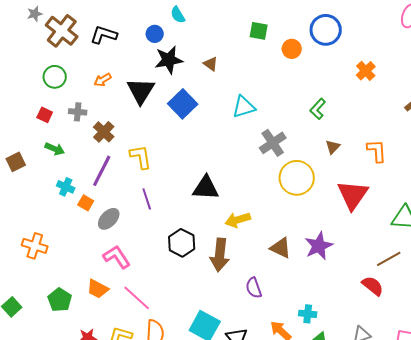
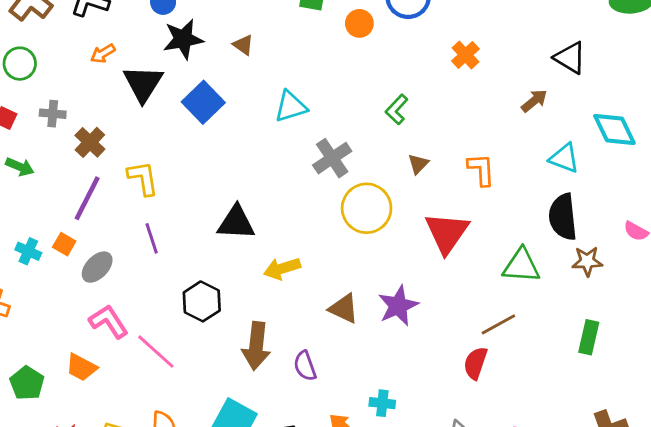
orange arrow: (103, 80) -> (103, 53), moved
cyan cross: (66, 187) -> (28, 251), moved
brown arrow: (220, 255) -> (256, 346), moved
red semicircle: (373, 286) -> (475, 363), turned -110
pink line: (137, 298) -> (156, 352), moved

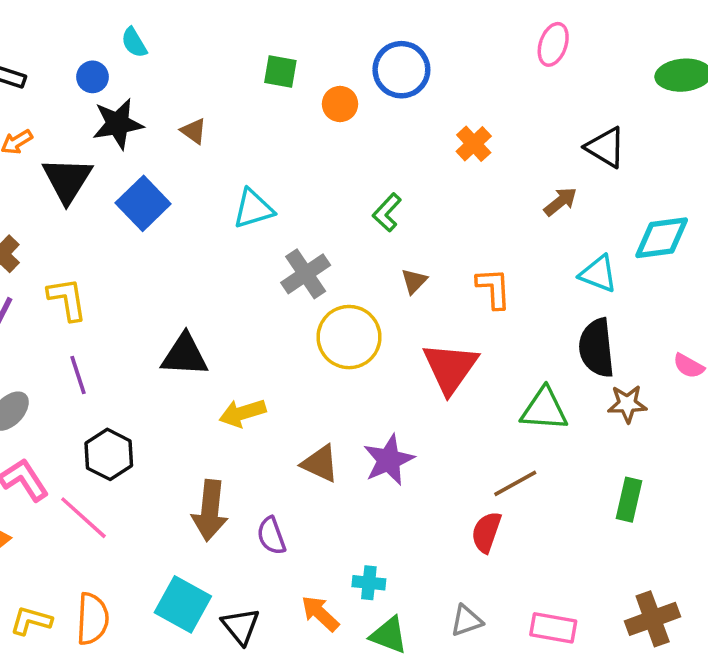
cyan diamond: (614, 129) -> (662, 238), turned -72
black hexagon: (202, 301) -> (109, 454), moved

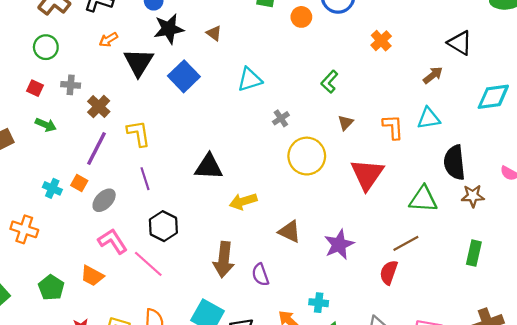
gray cross: (306, 274) -> (281, 118), size x0.6
cyan triangle: (598, 274) -> (429, 118), moved, turned -30
purple star: (389, 460) -> (339, 244), moved

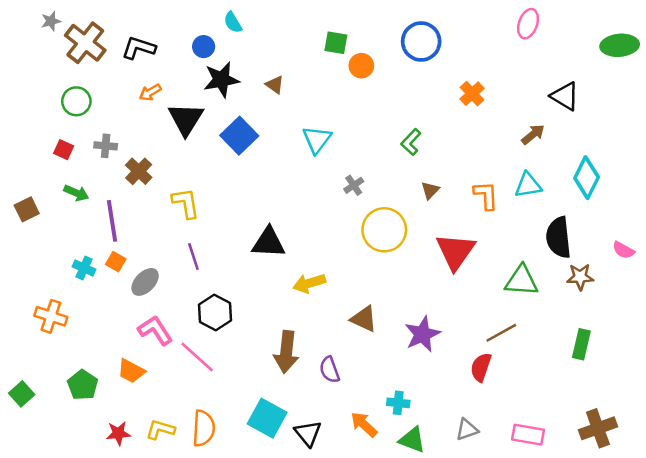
orange circle: (301, 17) -> (361, 66), moved
cyan triangle: (250, 80) -> (317, 139), turned -36
cyan diamond: (493, 97) -> (587, 178), moved, turned -56
purple line: (97, 149) -> (112, 221), moved, turned -36

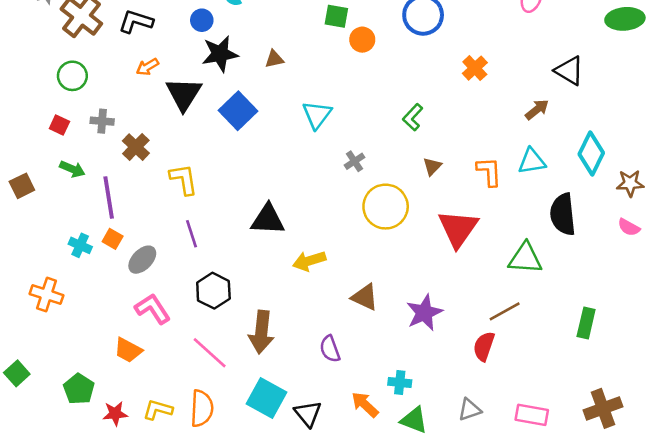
brown triangle: (275, 85) -> (274, 59), turned -48
brown star: (580, 277) -> (630, 183), moved
brown arrow: (286, 352) -> (261, 332), moved
pink line: (197, 357) -> (210, 353), moved
green pentagon: (83, 385) -> (79, 389), moved

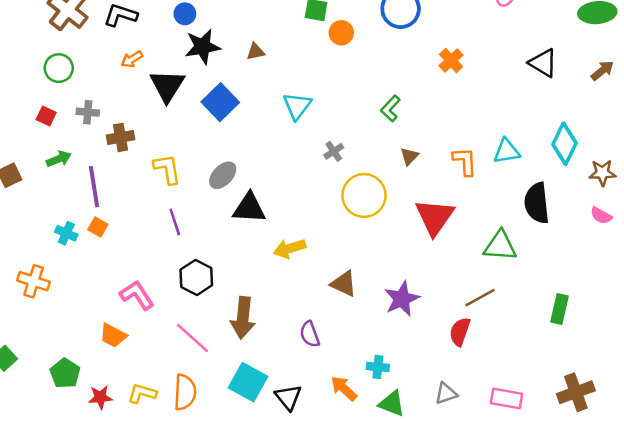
brown arrow: (537, 109) -> (602, 71), moved
brown cross: (136, 147) -> (121, 137), turned 36
green arrow: (72, 169) -> (59, 159), turned -45
gray ellipse: (142, 260) -> (223, 175), moved

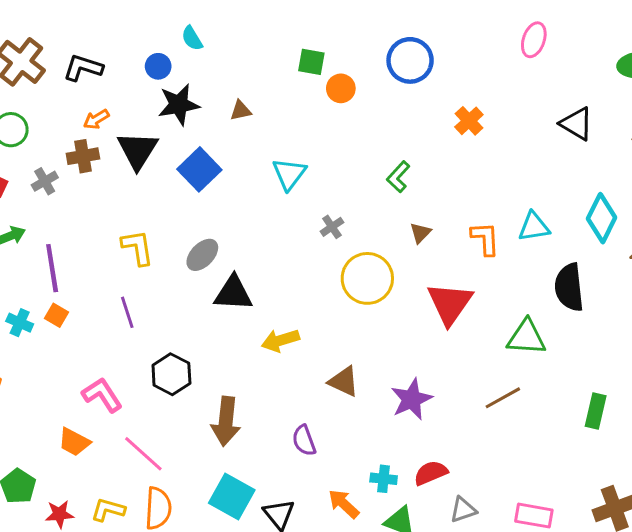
gray cross: (88, 112) -> (45, 181), turned -35
brown cross: (121, 137) -> (83, 156), moved
purple line: (175, 222) -> (127, 312), moved
red semicircle: (460, 332) -> (431, 473), moved, turned 48
pink line: (192, 338) -> (143, 454), moved

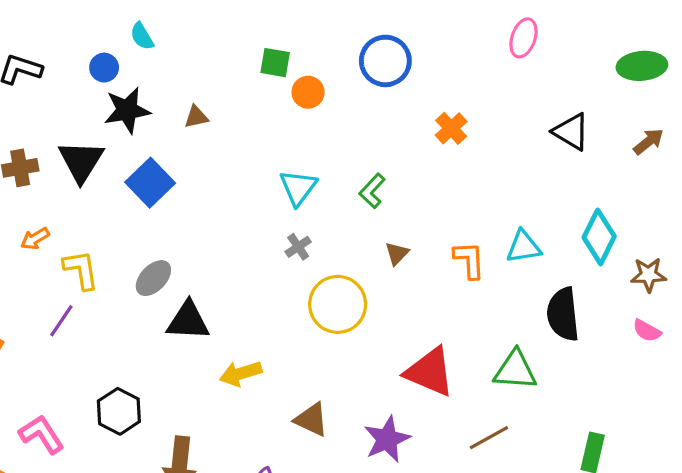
orange arrow: (96, 119) -> (35, 239), moved
cyan triangle: (289, 174) -> (298, 188), moved
red triangle: (450, 303) -> (430, 372), moved, turned -42
purple line: (127, 312) -> (61, 321), moved, turned 52

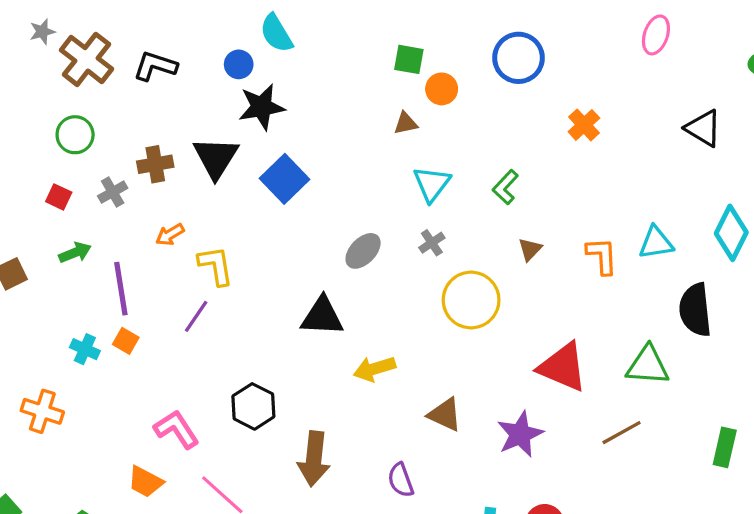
cyan semicircle: (142, 36) -> (276, 33), size x1.4
brown triangle: (196, 117) -> (406, 123), moved
gray ellipse: (153, 278) -> (363, 251), moved

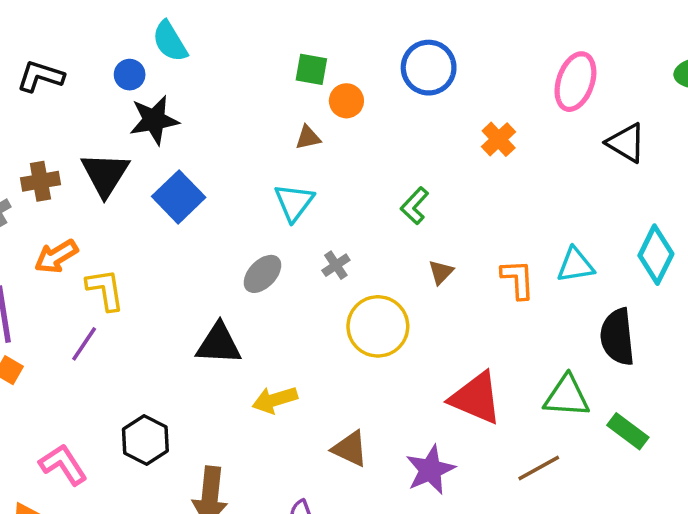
pink ellipse: (656, 35) -> (575, 82), moved, size x1.4
cyan triangle: (432, 184) -> (294, 202), moved
orange arrow: (170, 235) -> (56, 256), size x1.4
green rectangle: (725, 447) -> (628, 431), moved, turned -66

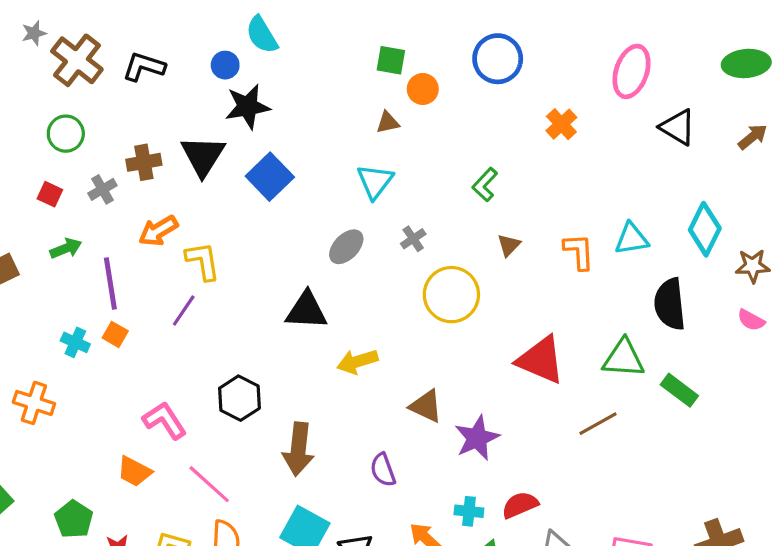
purple star: (430, 470) -> (477, 438), moved

